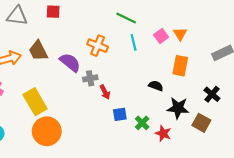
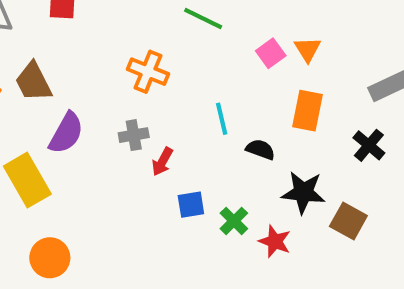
cyan line: (134, 42) -> (222, 119), moved
purple semicircle: (70, 62) -> (66, 133), moved, turned 80
red arrow: (105, 92) -> (162, 162), turned 56
black cross: (212, 94) -> (369, 145), moved
orange circle: (47, 131) -> (50, 258), moved, size x0.7

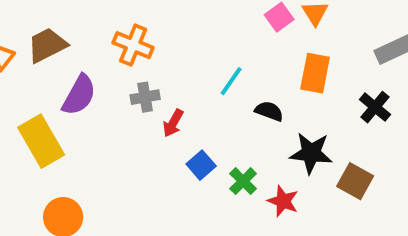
orange cross: (148, 72) -> (133, 45), moved
brown trapezoid: (33, 82) -> (47, 45), turned 90
cyan line: (222, 119) -> (231, 81), turned 48
blue square: (191, 205) -> (201, 165), turned -32

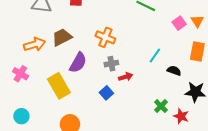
red arrow: (173, 123) -> (126, 77), turned -136
blue square: (201, 165) -> (106, 93), moved

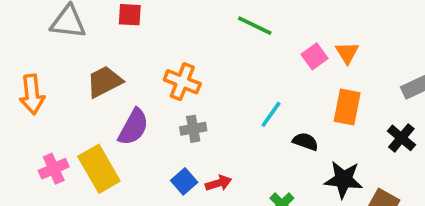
orange arrow: (35, 44) -> (32, 94), moved, turned 100
pink cross: (20, 74) -> (54, 169), moved, turned 35
red arrow: (126, 77) -> (219, 183), moved

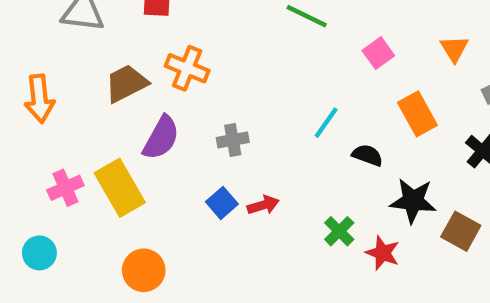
orange triangle: (347, 53) -> (454, 49), moved
orange cross: (182, 82) -> (187, 68), moved
orange rectangle: (347, 107) -> (417, 114), turned -40

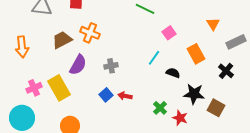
pink square: (378, 53) -> (169, 33), moved
red arrow: (263, 205) -> (125, 96), turned -152
cyan circle: (39, 253) -> (22, 118), size x1.6

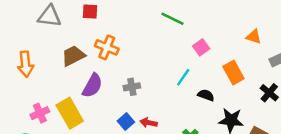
orange triangle: (213, 24) -> (254, 37), turned -40

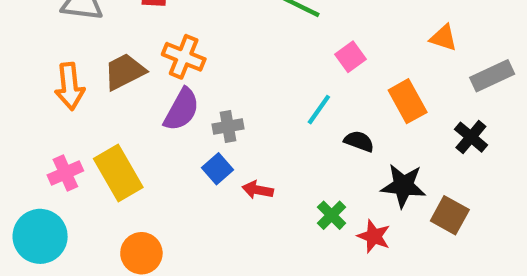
orange arrow: (26, 64) -> (70, 86), moved
purple semicircle: (92, 86) -> (182, 110), moved
blue square: (126, 121) -> (217, 169), moved

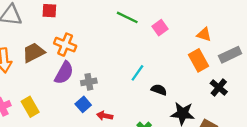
pink square: (351, 57) -> (160, 28), moved
orange rectangle: (408, 101) -> (198, 60), moved
yellow rectangle: (118, 173) -> (30, 107), size x0.7

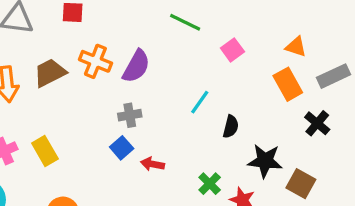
pink square: (160, 28) -> (232, 50), moved
purple semicircle: (64, 73) -> (136, 66), moved
black semicircle: (159, 90) -> (231, 127), turned 84

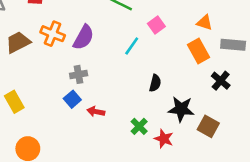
gray rectangle: (333, 76) -> (233, 45), turned 30
cyan line: (200, 102) -> (132, 46), moved

